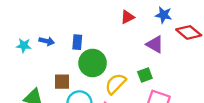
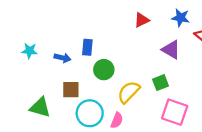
blue arrow: (47, 41) -> (63, 58), moved
green circle: (93, 63) -> (104, 70), size x0.7

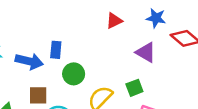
blue arrow: (63, 58) -> (29, 61), size x1.5

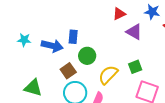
purple triangle: (146, 52) -> (134, 32), moved
brown square: (38, 95) -> (68, 71), moved, turned -35

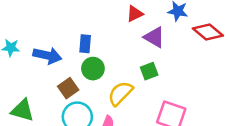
blue rectangle: (73, 37) -> (85, 44), moved
green square: (135, 67) -> (149, 71), moved

